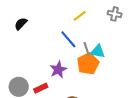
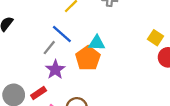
gray line: (87, 49) -> (49, 48), moved, turned 64

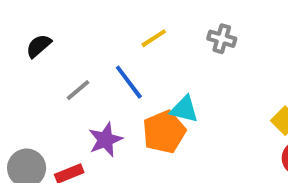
gray line: (49, 48) -> (78, 90), moved

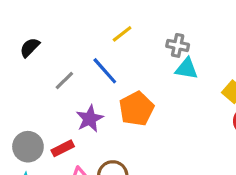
gray cross: (222, 39) -> (178, 45), moved
cyan triangle: (184, 109) -> (187, 69), moved

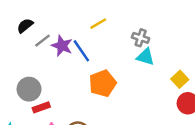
gray line: (64, 81) -> (43, 41), moved
purple star: (90, 119) -> (62, 46), moved, turned -30
gray circle: (28, 147) -> (29, 89), moved

